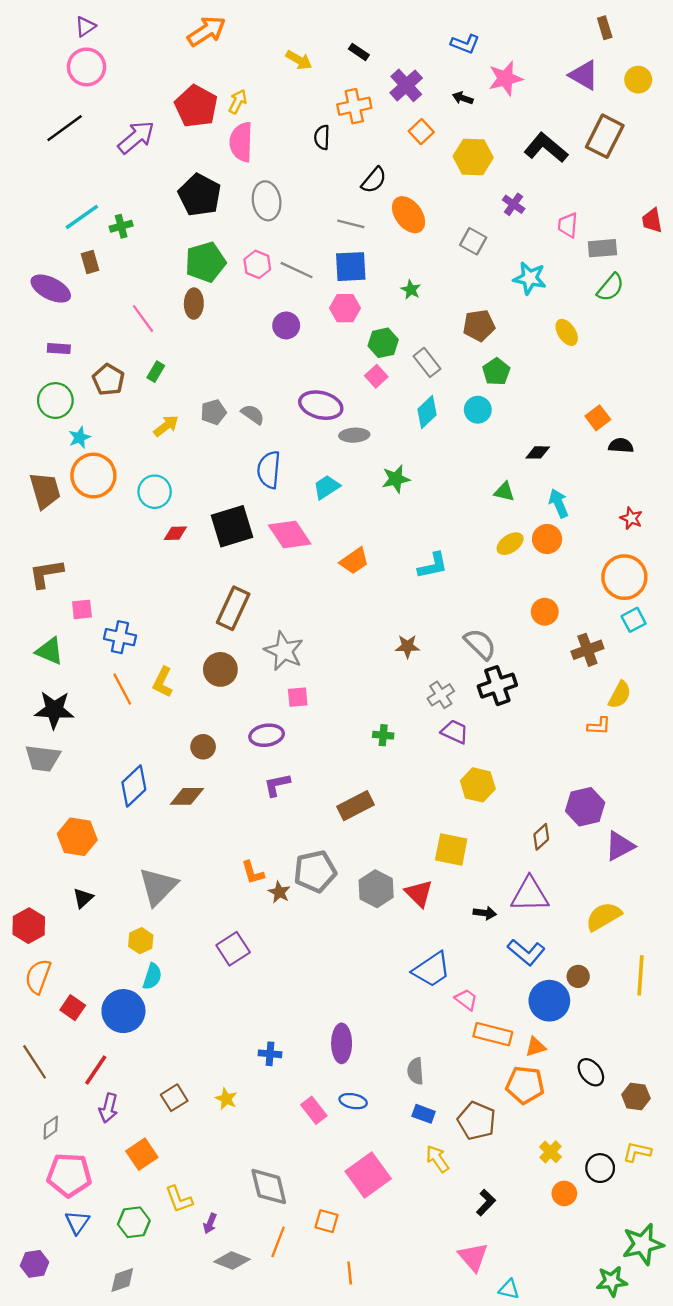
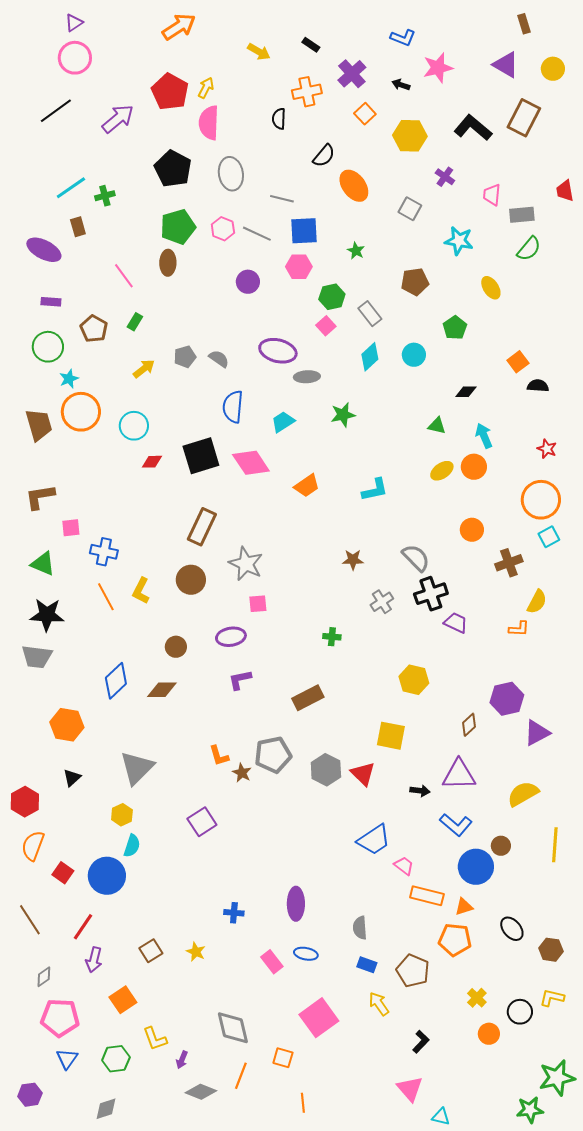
gray line: (351, 224) -> (282, 199), moved
green pentagon: (496, 372) -> (455, 328), moved
purple trapezoid: (455, 732) -> (456, 623), moved

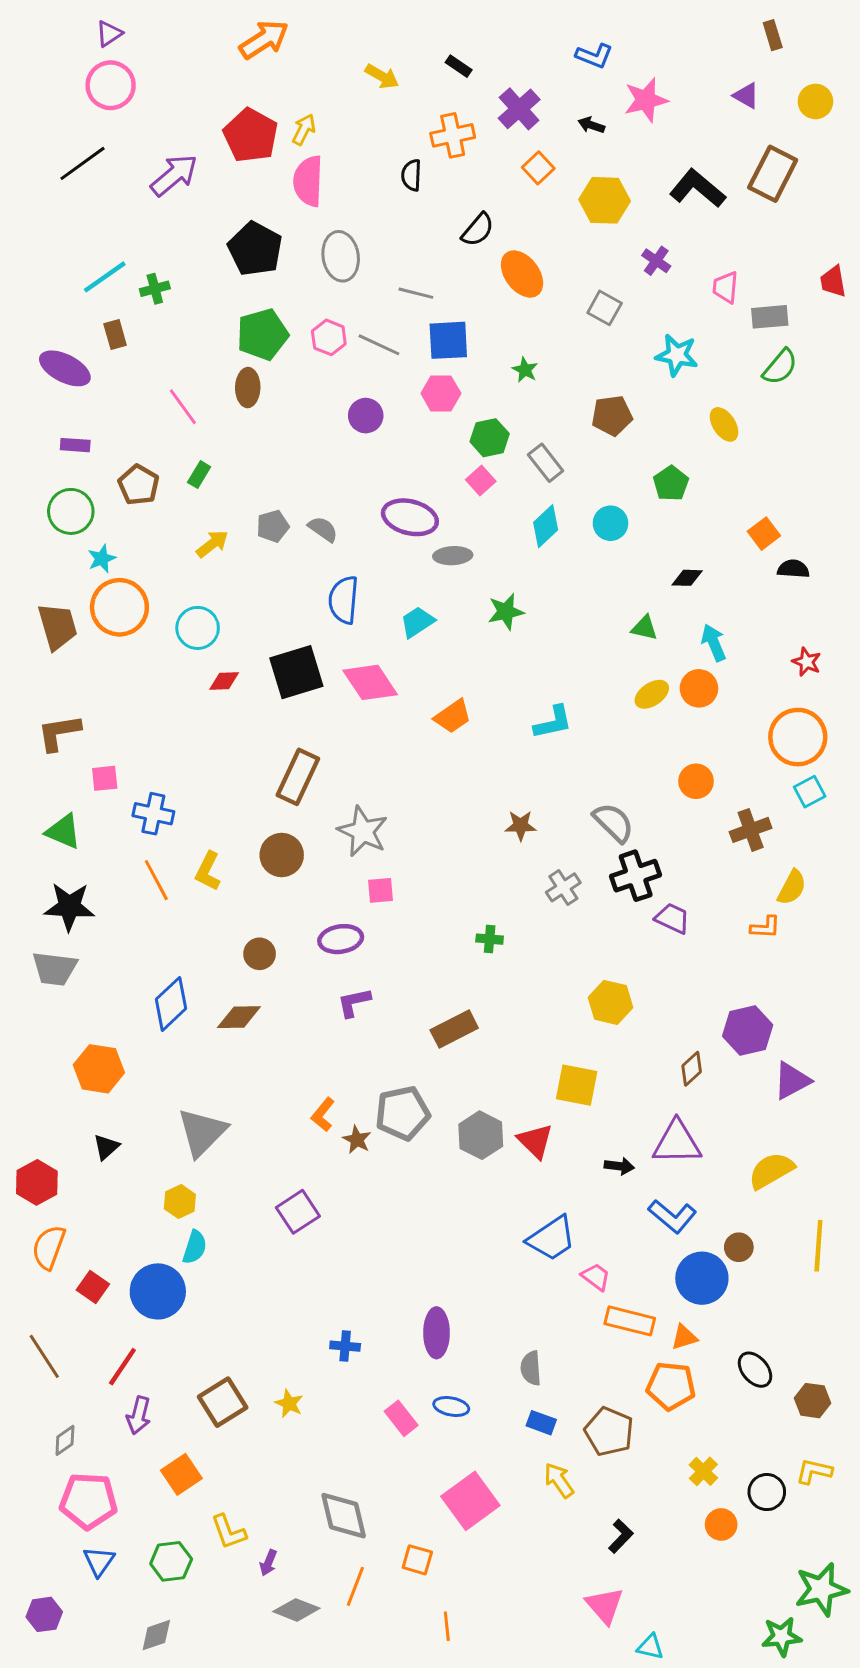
purple triangle: (506, 65) -> (746, 96), size x0.7
orange L-shape: (219, 756) -> (323, 1115), turned 55
brown square: (151, 951) -> (223, 1402), size x1.4

